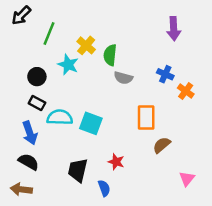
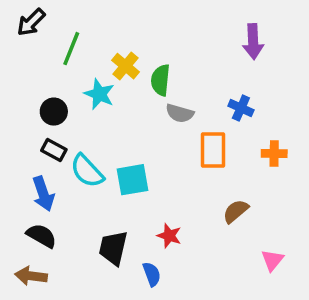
orange cross: (186, 91) -> (274, 153), moved, turned -35
cyan semicircle: (60, 117) -> (87, 171), turned -135
orange rectangle: (146, 117) -> (213, 150), moved
cyan square: (91, 123) -> (132, 180), turned -30

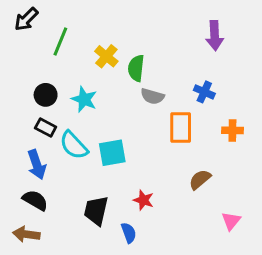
cyan star: (99, 94) -> (84, 99), moved

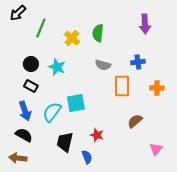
green semicircle: (136, 68) -> (98, 33), moved
blue cross: (204, 92) -> (138, 62), turned -32
cyan semicircle: (74, 145) -> (52, 112), moved, turned 80

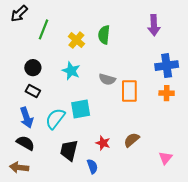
blue cross: (138, 62) -> (167, 66), moved, size x1.5
gray semicircle: (103, 65) -> (107, 79), moved
cyan star: (57, 67) -> (71, 71), moved
brown semicircle: (135, 121) -> (132, 140), moved

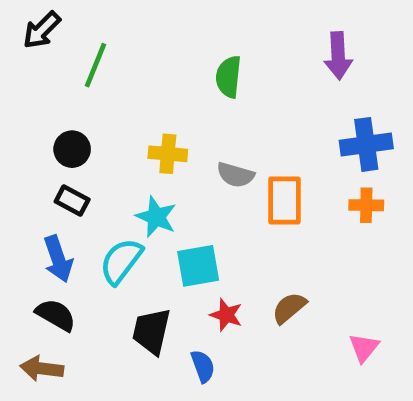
yellow cross: (76, 40) -> (168, 154), moved, turned -35
cyan star: (71, 71) -> (156, 217), moved
cyan square: (81, 109) -> (198, 266), moved

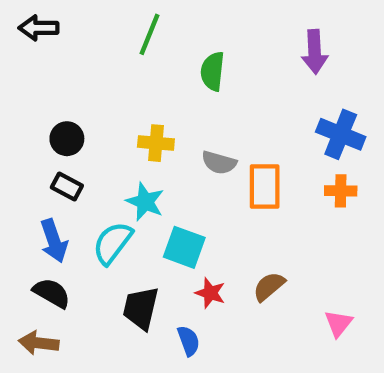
black arrow: (42, 30) -> (39, 28), turned 45
green line: (95, 65) -> (149, 34), moved
blue cross: (366, 144) -> (341, 134), turned 30
cyan square: (198, 266) -> (184, 247), turned 30

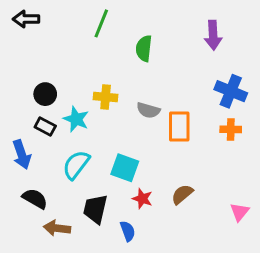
cyan star: (145, 202) -> (76, 119), moved
blue arrow: (54, 241) -> (22, 154), moved
pink triangle: (338, 323) -> (240, 212), moved
brown arrow: (39, 343) -> (57, 228), moved

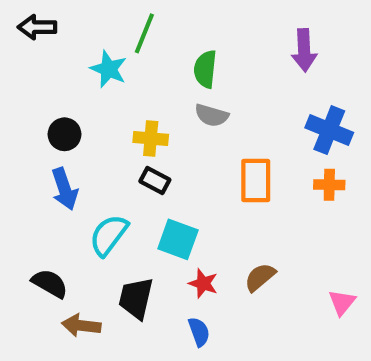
gray semicircle: (148, 110) -> (212, 115), moved
cyan star: (76, 119) -> (109, 69), moved
black rectangle: (45, 126) -> (155, 180), moved
blue arrow: (22, 154) -> (65, 189), moved
blue semicircle: (128, 231) -> (199, 332), moved

